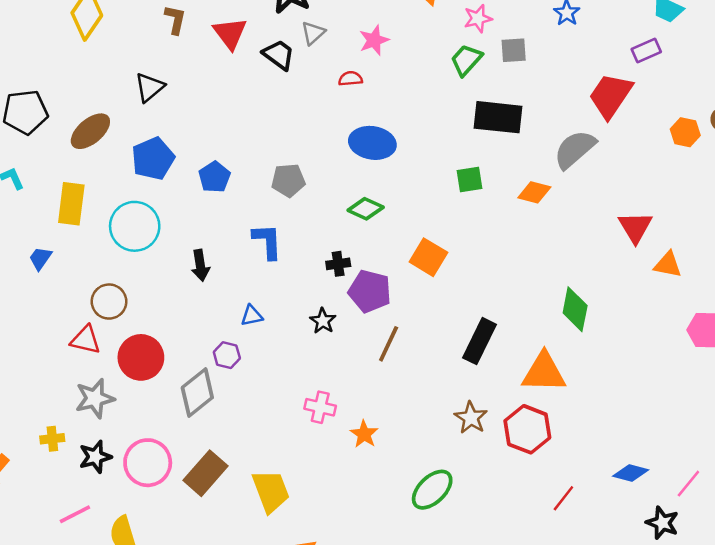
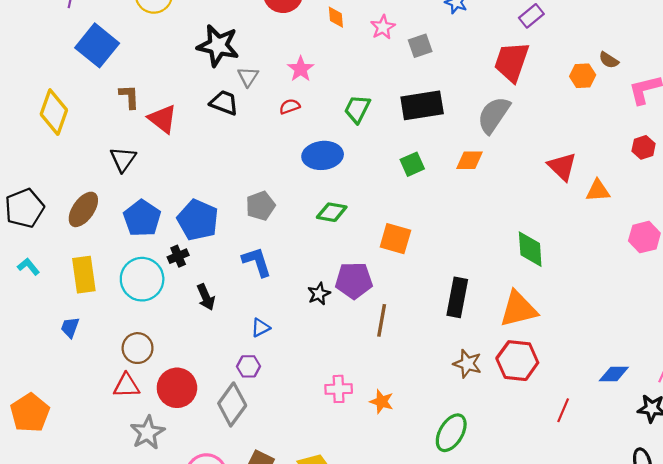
red triangle: (230, 33) -> (163, 119), moved
green trapezoid: (466, 60) -> (357, 109), moved
blue pentagon: (214, 177) -> (198, 220), size x1.5
black cross: (338, 264) -> (178, 256), moved
black star: (323, 321) -> (319, 294), moved, turned 30

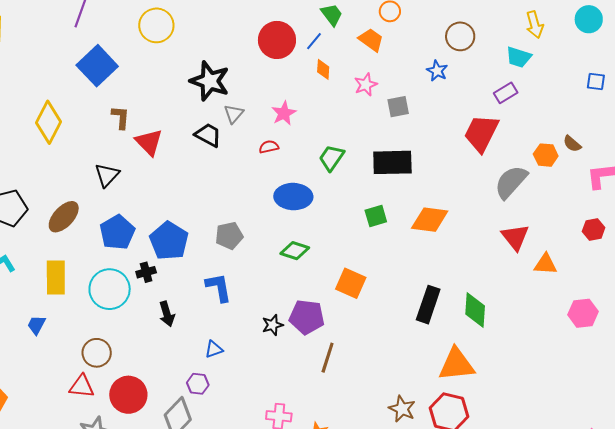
gray semicircle: (494, 115) -> (511, 182), moved
orange diamond: (470, 160) -> (430, 220), size x1.4
black rectangle: (457, 297) -> (428, 305), moved

